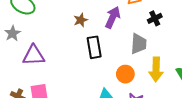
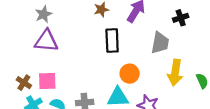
gray star: (12, 33) -> (44, 14), moved
orange circle: (125, 74) -> (130, 74), moved

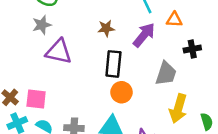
purple triangle: (46, 41) -> (59, 52), moved
orange circle: (130, 74) -> (122, 92), moved

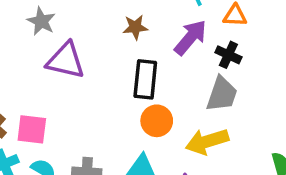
gray star: (42, 25) -> (41, 21), turned -30
black cross: (192, 49) -> (228, 55), moved, turned 35
yellow arrow: (178, 108) -> (207, 141), moved, turned 56

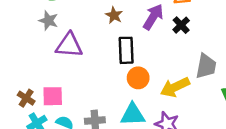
brown star: (135, 27) -> (114, 15), turned -30
black cross: (228, 55) -> (181, 25), turned 30
gray trapezoid: (222, 94) -> (206, 66), moved

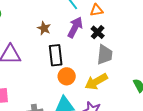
gray trapezoid: (206, 66) -> (105, 55), moved

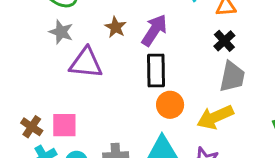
purple arrow: (75, 27) -> (154, 30), moved
brown star: (44, 28) -> (115, 27), moved

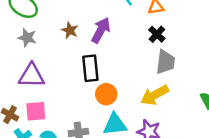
purple triangle: (86, 63) -> (32, 76), moved
black rectangle: (156, 71) -> (90, 68), moved
orange circle: (170, 105) -> (106, 94), moved

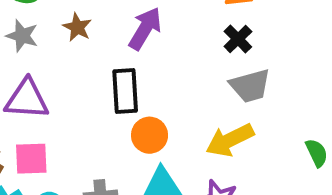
brown star: (70, 30) -> (77, 27), moved
gray trapezoid: (165, 62) -> (250, 86), turned 65

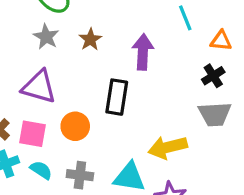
purple arrow: (145, 29) -> (143, 52), turned -40
orange circle: (150, 135) -> (75, 126), moved
yellow arrow: (230, 140) -> (168, 147), moved

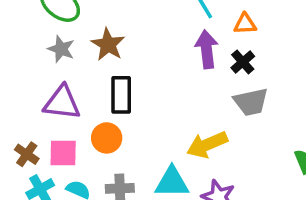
brown star: (90, 39) -> (108, 44), size x1.4
purple arrow: (143, 52) -> (207, 49), moved
black rectangle: (117, 97) -> (121, 95), moved

